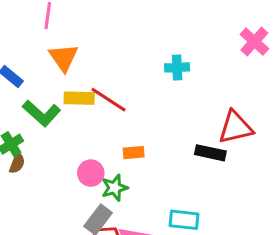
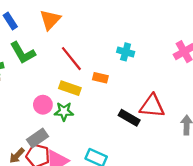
yellow rectangle: (79, 98) -> (70, 88), moved
orange rectangle: (134, 153) -> (100, 78), moved
green star: (115, 188) -> (64, 111), moved

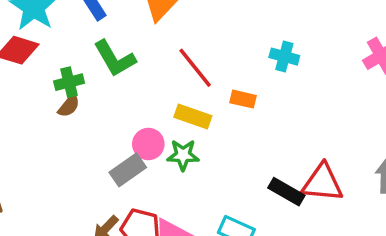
red triangle: (152, 106) -> (322, 183), moved
black rectangle: (129, 118) -> (286, 192), moved
gray rectangle: (37, 138) -> (128, 170), moved

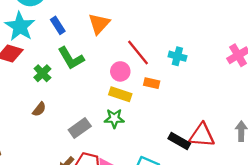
red line: (195, 68) -> (138, 52), moved
green cross: (69, 82) -> (42, 73), turned -30
brown semicircle: (69, 106) -> (39, 109), moved
pink circle: (148, 144) -> (120, 71), moved

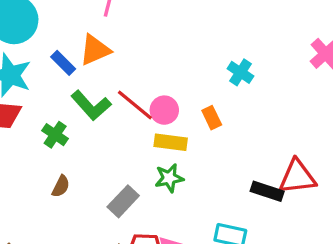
orange triangle: (99, 24) -> (95, 50), moved, turned 35
red line: (138, 52) -> (135, 105), moved
cyan cross: (177, 56) -> (240, 72), turned 30
orange rectangle: (152, 83) -> (212, 118), turned 63

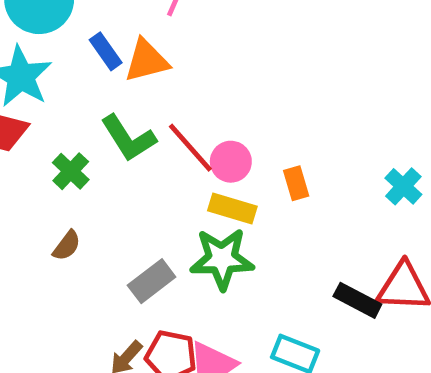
blue rectangle: (63, 63) -> (106, 51), moved
cyan cross: (240, 72) -> (403, 186), moved
green star: (169, 178) -> (222, 259), size x1.5

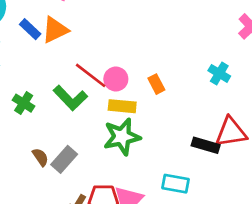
green L-shape: (128, 138) -> (70, 98), moved
brown semicircle: (67, 246) -> (40, 157), moved, turned -60
gray rectangle: (152, 281) -> (64, 159), moved

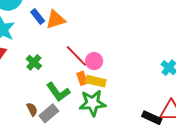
orange rectangle: (156, 84) -> (82, 78), moved
green L-shape: (70, 98) -> (58, 92), moved
green cross: (24, 103) -> (34, 62), moved

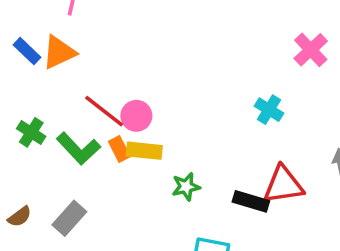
green L-shape: (58, 92) -> (78, 148), moved
green star: (93, 103) -> (186, 187), moved, size x0.6
brown semicircle: (32, 109) -> (20, 217), moved, turned 88

